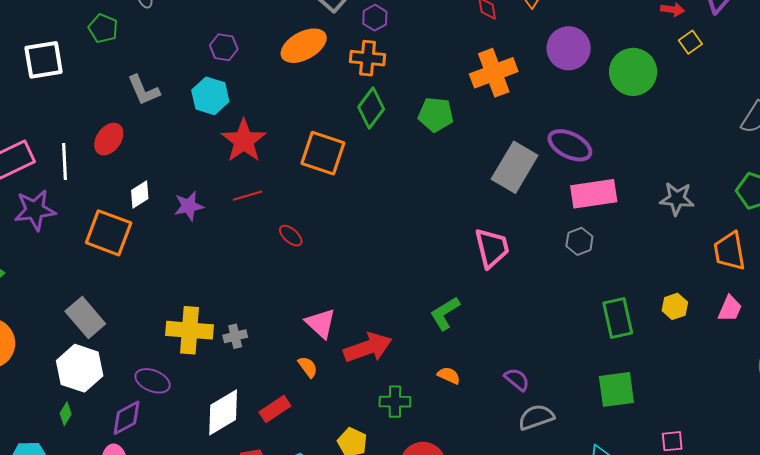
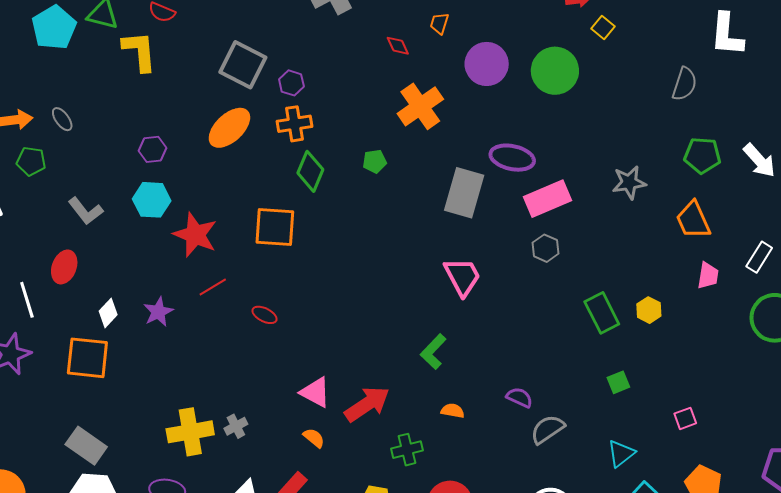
green pentagon: (436, 115) -> (375, 161), size x0.7
yellow hexagon: (675, 306) -> (649, 310), moved
green square: (616, 389) -> (618, 382), size x0.6

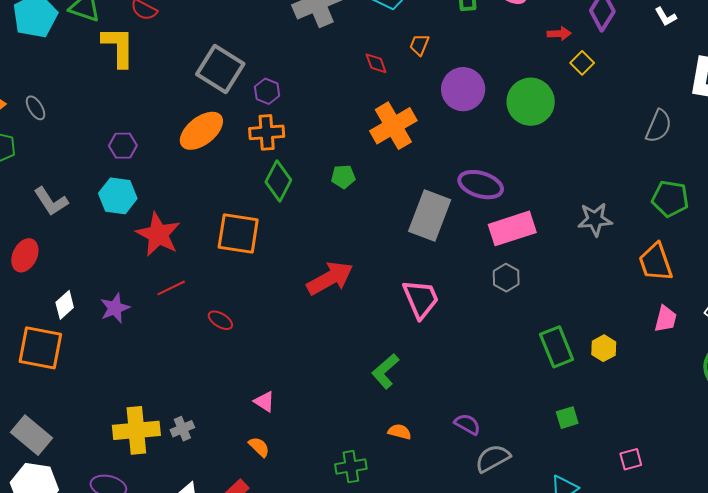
pink triangle: (315, 392) -> (264, 402), size x0.7
red arrow: (367, 404) -> (330, 278), moved

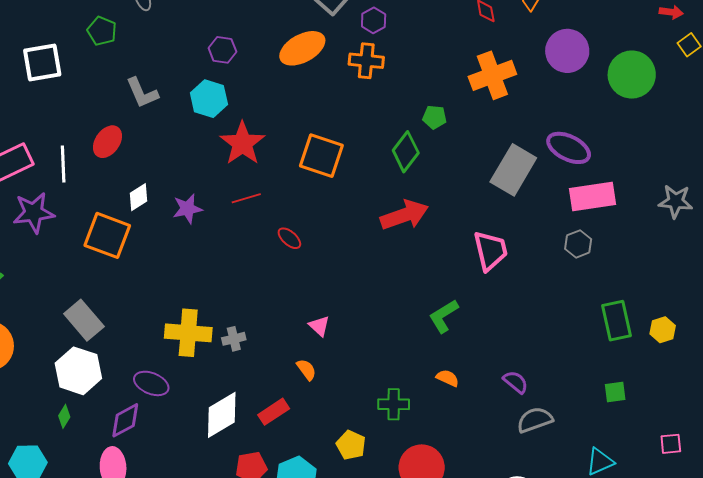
green diamond: (278, 181) -> (406, 152), moved

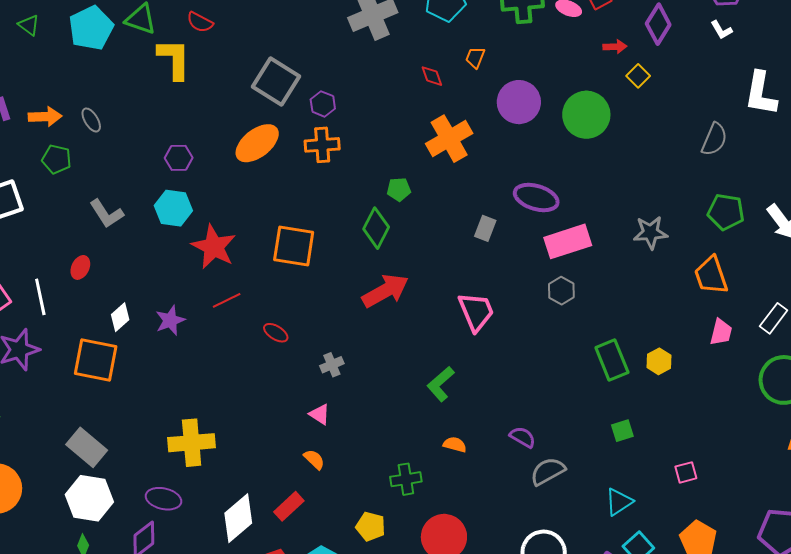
red ellipse: (107, 142) -> (80, 267), size x0.7
gray rectangle: (513, 170) -> (485, 228), size x0.5
gray cross: (234, 339) -> (332, 365), moved

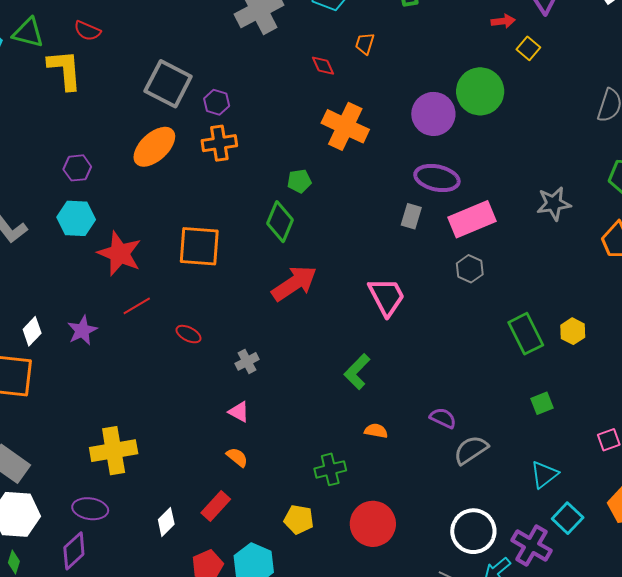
purple circle: (519, 102) -> (433, 114), moved
orange cross: (449, 139) -> (345, 126), turned -30
gray rectangle: (485, 228) -> (411, 216), moved
white diamond: (238, 518) -> (166, 522), size x0.6

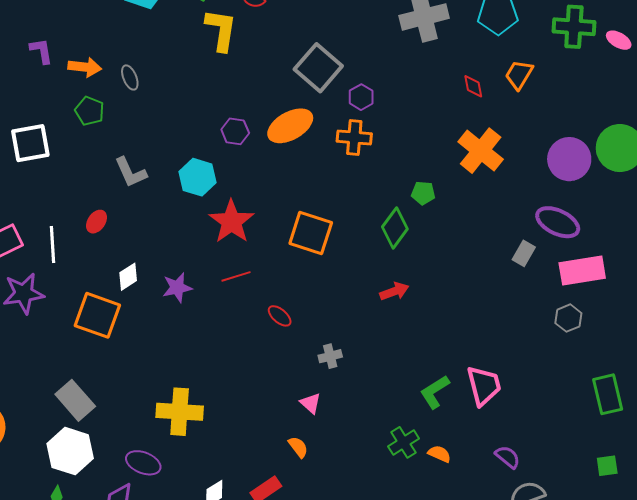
orange trapezoid: (365, 44) -> (519, 75), size x1.4
purple hexagon: (77, 168) -> (235, 131), moved
red arrow: (294, 283) -> (394, 291), size x0.6
pink trapezoid: (386, 297) -> (484, 386), moved
green cross: (330, 469) -> (404, 442), moved, turned -32

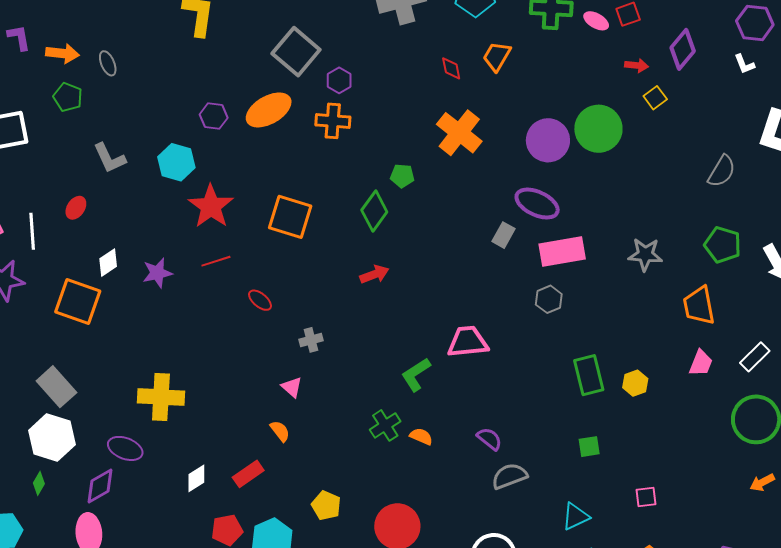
pink trapezoid: (484, 386) -> (468, 342), moved, turned -81

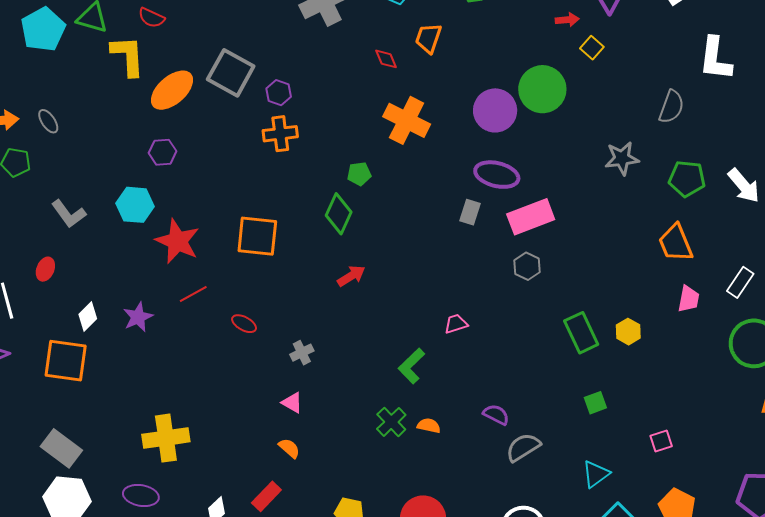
orange ellipse: (269, 110) -> (172, 90), moved
gray star: (645, 254) -> (622, 158), moved
pink trapezoid: (468, 342) -> (456, 324), size x0.6

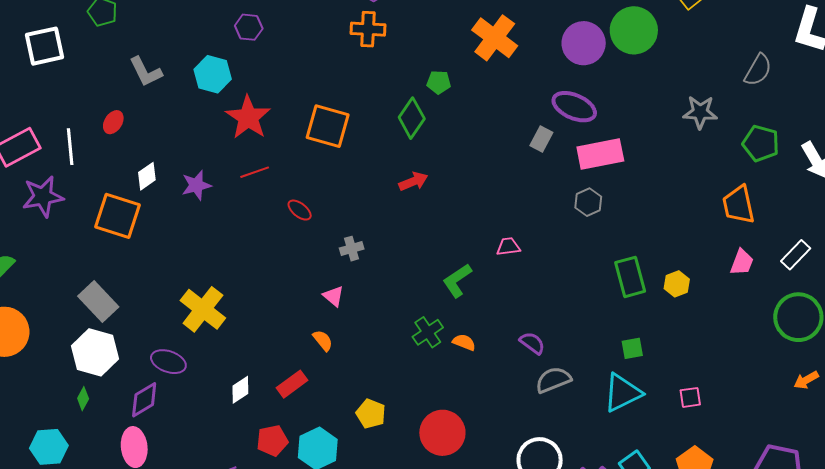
yellow cross: (166, 438) -> (203, 309), turned 36
cyan triangle: (596, 474) -> (622, 393), moved, size x1.4

